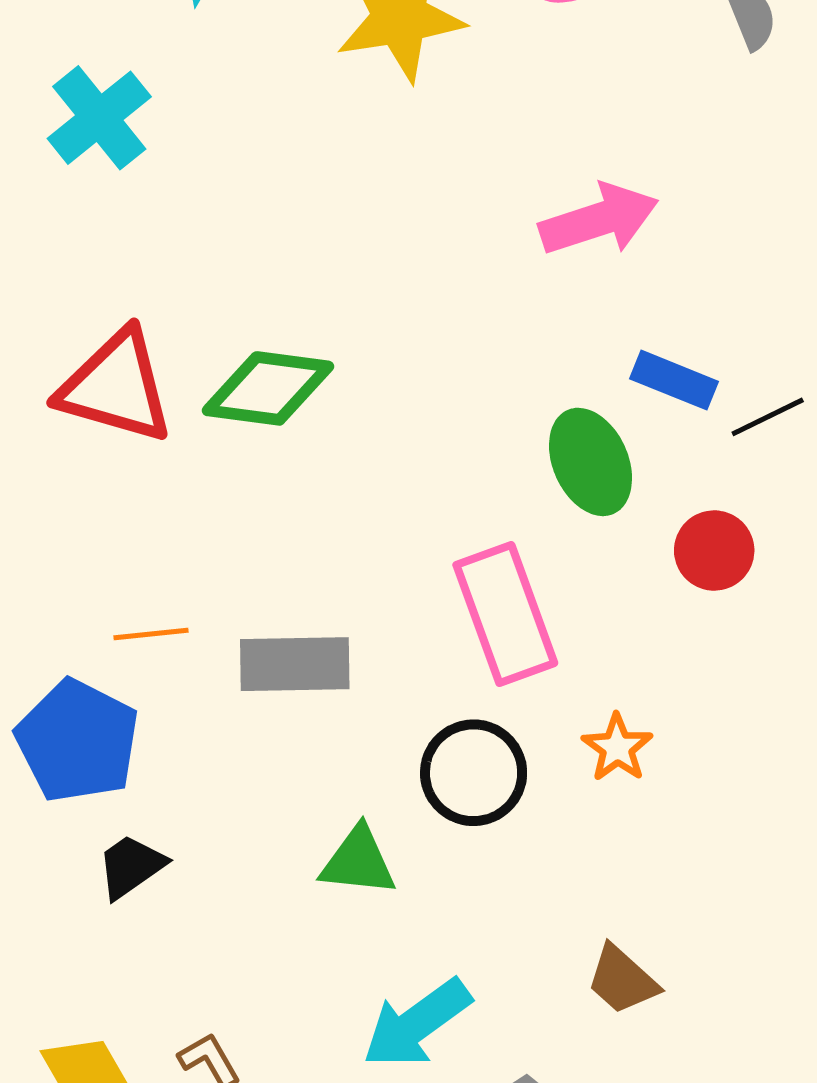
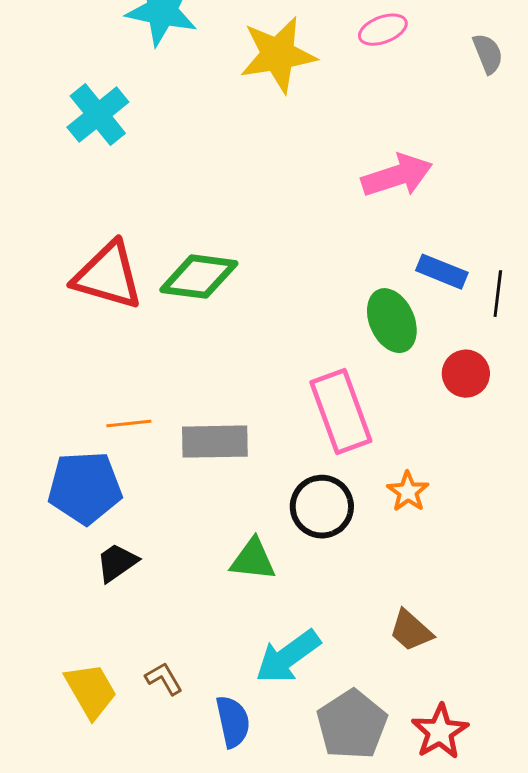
black line: (768, 417) -> (498, 294), turned -57
blue pentagon: (77, 741) -> (85, 488), turned -30

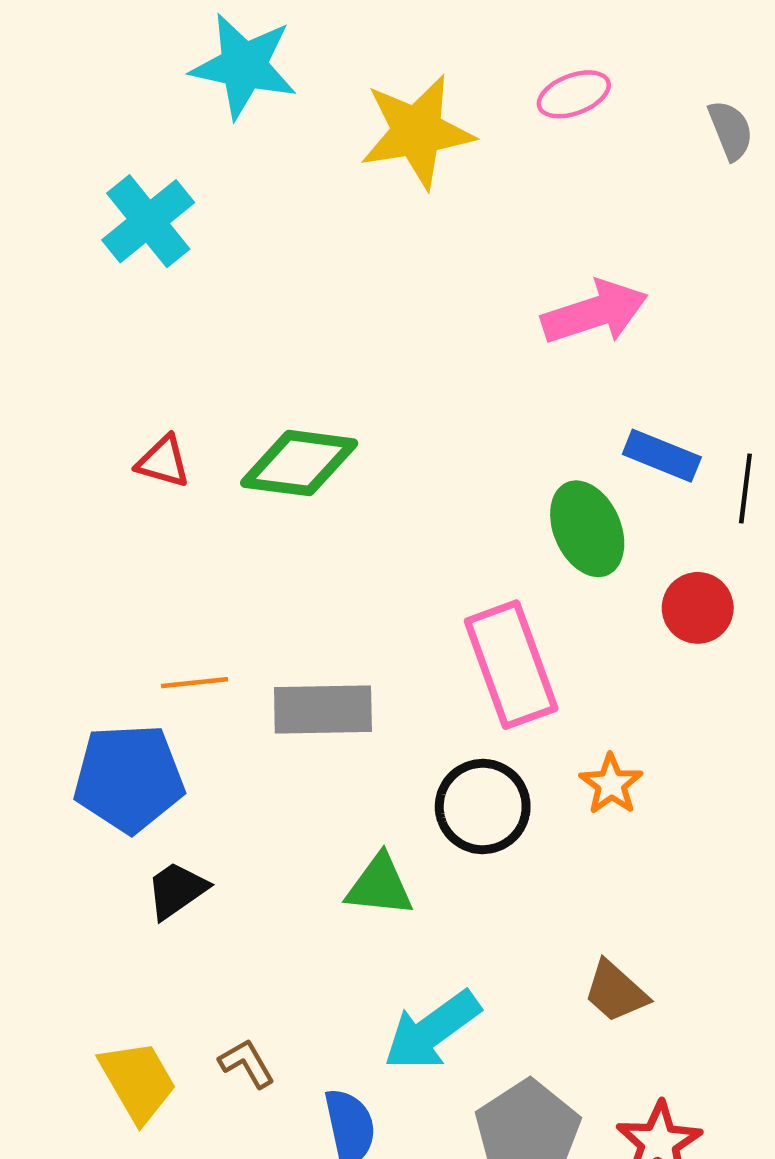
red triangle: (108, 276) -> (163, 462), size x0.5

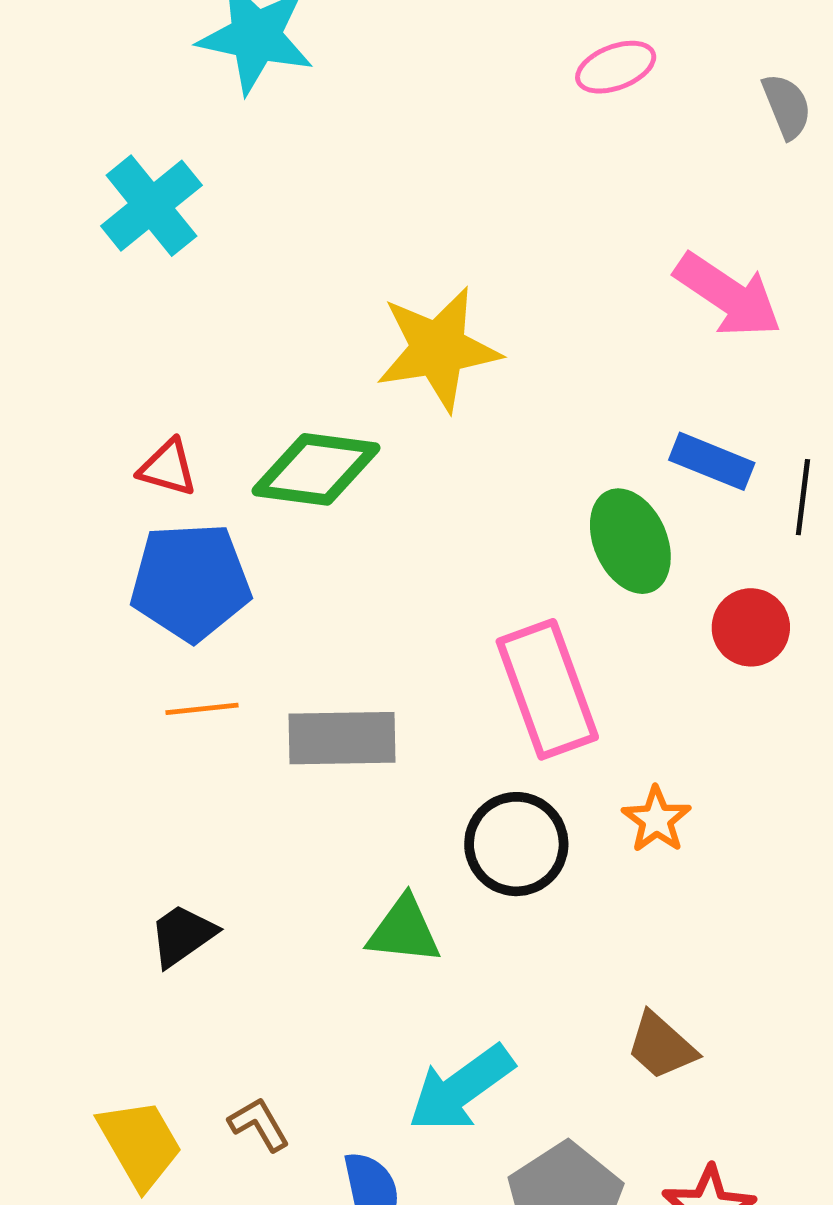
yellow star: (417, 132) -> (438, 349), moved
pink arrow: (595, 312) -> (728, 295), moved, turned 52
blue pentagon: (129, 778) -> (191, 582), moved

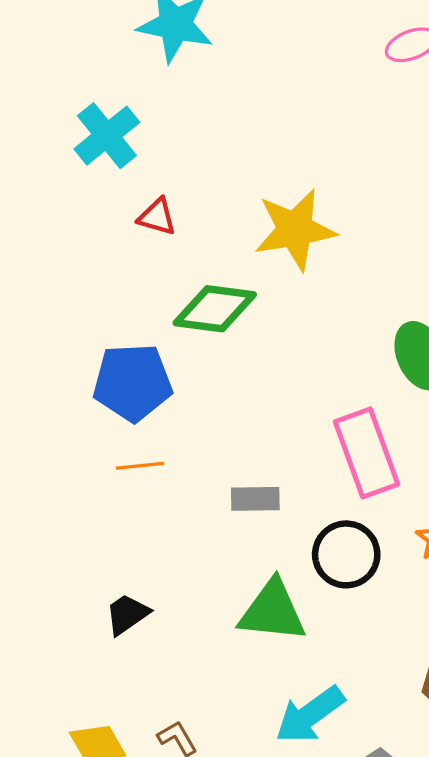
red triangle: (168, 468) -> (157, 217), moved
gray rectangle: (342, 738) -> (255, 499), moved, size x0.7
green triangle: (404, 930) -> (272, 611), size x1.4

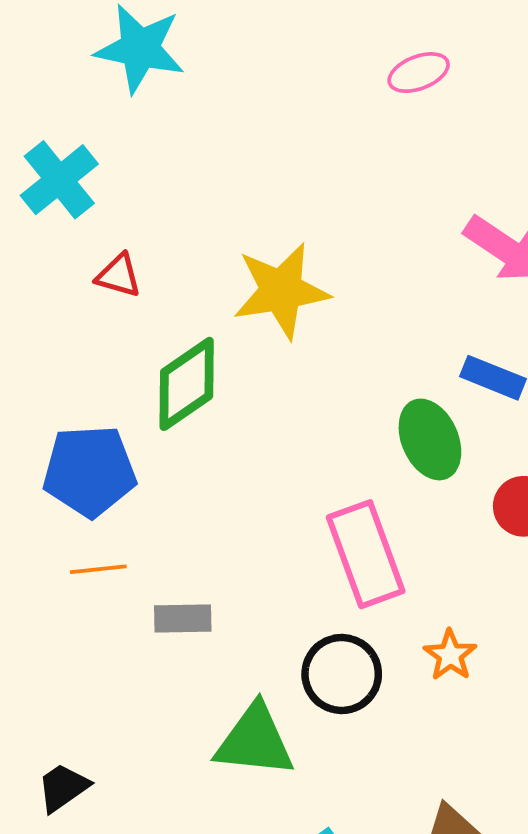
green diamond: (215, 309) -> (187, 384), turned -42
gray rectangle: (255, 499) -> (183, 619), moved
black trapezoid: (127, 614) -> (63, 787), moved

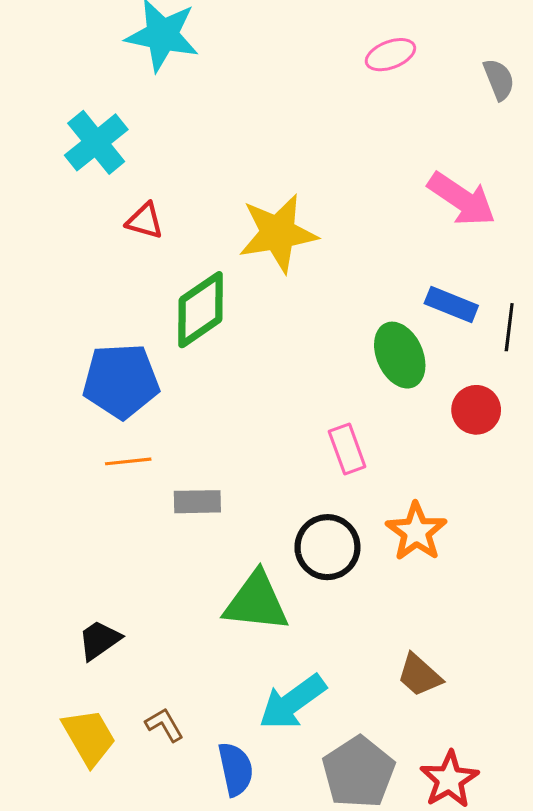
pink rectangle: (366, 554) -> (347, 449), size x0.6
orange star: (450, 655) -> (416, 532), size x1.4

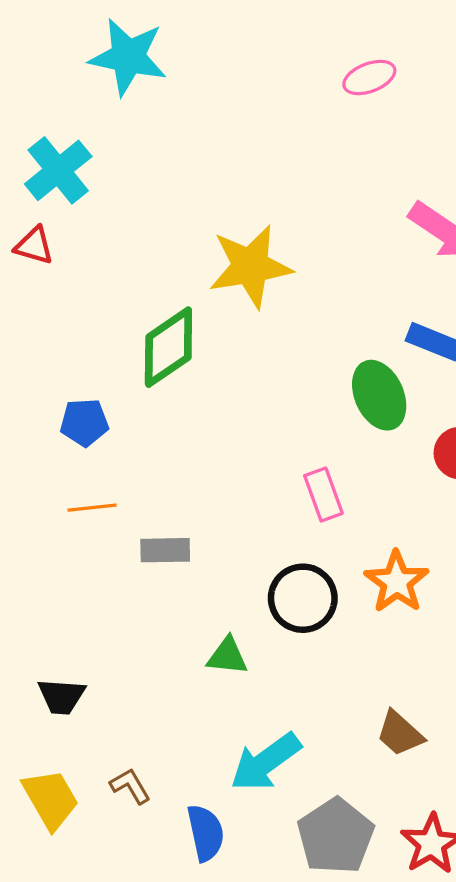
red triangle: (145, 221) -> (34, 246), moved
blue pentagon: (121, 381) -> (84, 422), size x0.6
green triangle: (256, 602) -> (227, 656), size x0.6
black trapezoid: (99, 640) -> (61, 696), turned -141

